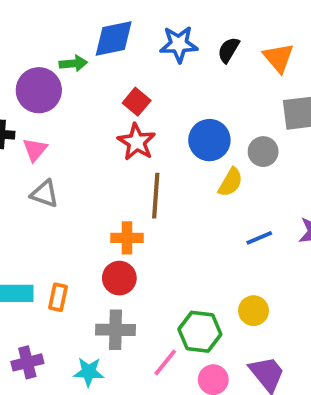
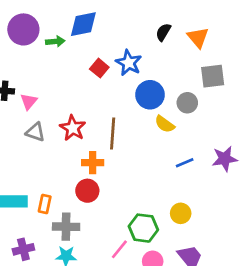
blue star: (179, 44) -> (129, 63), moved, turned 30
purple circle: (39, 90) -> (23, 29), moved
red star: (137, 142) -> (73, 128), moved
yellow semicircle: (231, 182) -> (165, 124), turned 96
gray cross: (115, 330) -> (66, 227), moved

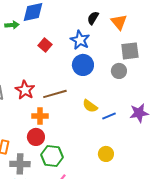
blue star: (129, 63) -> (80, 40), moved
gray circle: (187, 103) -> (119, 71), moved
yellow semicircle: (165, 124) -> (90, 106), moved
brown line: (113, 133) -> (55, 94), turned 70
green hexagon: (143, 228) -> (52, 156), moved

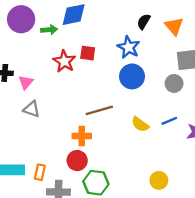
red square: (45, 45) -> (88, 53), turned -32
red star: (25, 90) -> (64, 61), moved
blue line: (109, 116) -> (169, 121), moved

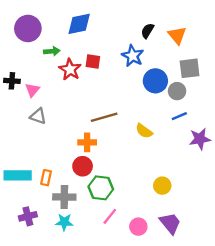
green arrow: (49, 30) -> (52, 51), moved
blue circle: (132, 76) -> (155, 81), moved
blue line: (169, 121) -> (179, 116), moved

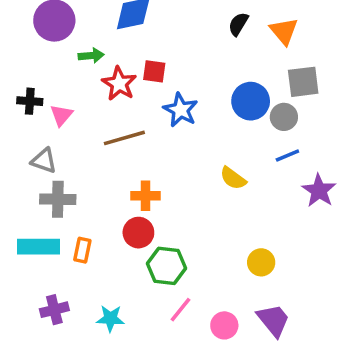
blue star: (133, 56) -> (181, 110), moved
gray triangle: (38, 116) -> (44, 161), moved
brown line: (104, 117) -> (124, 138), moved
purple star: (200, 139) -> (319, 191), turned -30
gray cross: (64, 197) -> (58, 199), moved

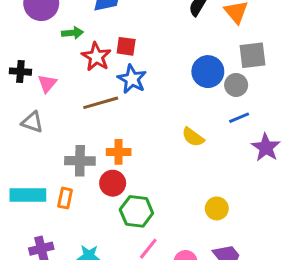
blue star: (181, 110) -> (132, 79), moved
gray cross: (58, 199) -> (80, 161), moved

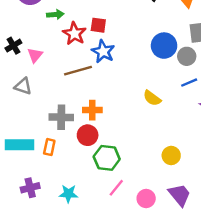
black cross: (20, 72) -> (13, 46), turned -35

